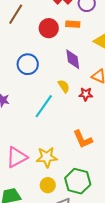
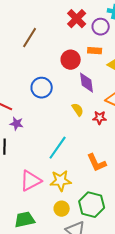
orange rectangle: (73, 24) -> (95, 51), moved
red circle: (49, 28) -> (71, 60), moved
cyan line: (44, 106) -> (58, 148), moved

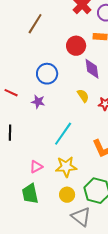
purple star: (17, 124) -> (38, 102), moved
pink triangle: (31, 181) -> (36, 167), size x0.6
green trapezoid: (25, 220) -> (30, 194), moved, turned -90

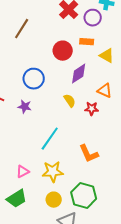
purple diamond: (92, 69) -> (79, 74), turned 65
green trapezoid: (30, 194) -> (17, 199), turned -110

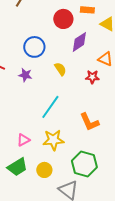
yellow semicircle: (70, 101) -> (60, 69), moved
yellow circle: (54, 200) -> (44, 170), moved

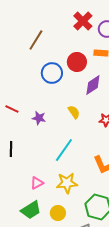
blue circle: (34, 47) -> (52, 73), moved

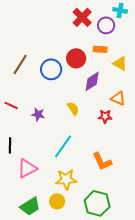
brown line: (36, 40) -> (20, 64), moved
pink triangle: (37, 183) -> (27, 168), moved, size x1.5
yellow circle: (58, 213) -> (57, 201), moved

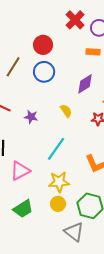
red circle: (76, 58) -> (43, 45), moved
yellow circle: (57, 201) -> (58, 204), moved

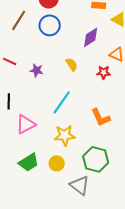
yellow circle: (58, 204) -> (57, 163), moved

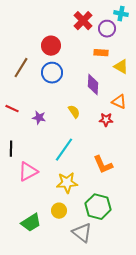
purple diamond: (91, 37) -> (93, 85), turned -55
green trapezoid: (29, 162) -> (31, 223), moved

